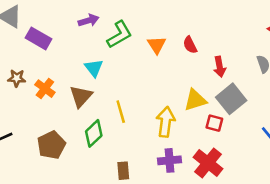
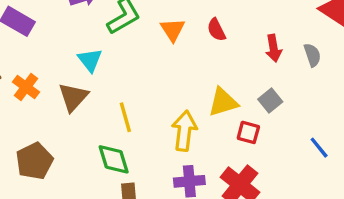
red arrow: (220, 67) -> (274, 48), moved
gray square: (231, 99) -> (270, 100), size x0.6
green diamond: (94, 133) -> (114, 159), moved, turned -64

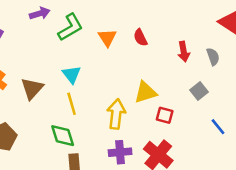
cyan triangle: (90, 60) -> (72, 75), moved
gray square: (270, 100) -> (199, 91), moved

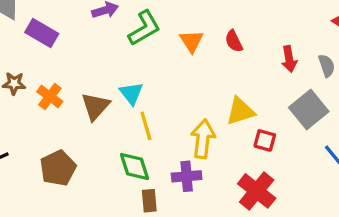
cyan triangle: (72, 75) -> (131, 93), moved
gray square: (199, 91) -> (309, 110), size x1.6
purple cross: (120, 152) -> (187, 176), moved

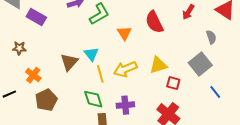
orange triangle: (191, 41) -> (124, 33), moved
red semicircle: (234, 41) -> (154, 22), size x1.6
red arrow: (289, 59) -> (188, 12), moved, turned 42
orange cross: (50, 97) -> (33, 75), moved
yellow arrow: (203, 139) -> (125, 69), moved, turned -120

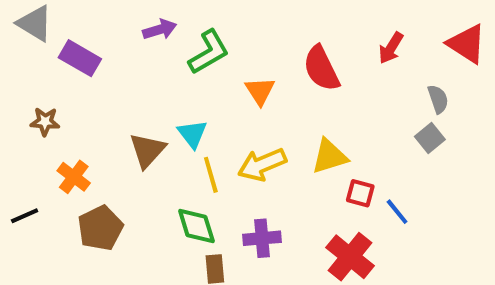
gray square: (200, 64) -> (430, 138), moved, size x0.6
blue line: (215, 92) -> (397, 212), moved

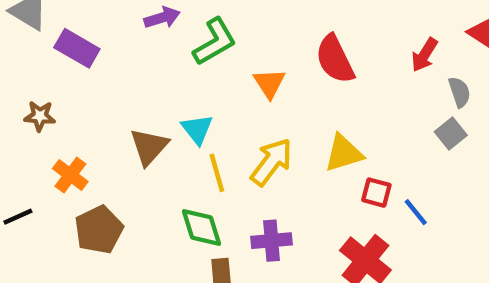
red arrow: (391, 48) -> (424, 55), moved
yellow arrow: (262, 165) -> (271, 162), turned 150

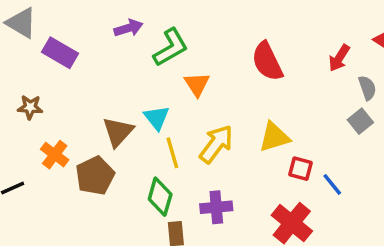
orange triangle: (269, 83) -> (197, 84), moved
green diamond: (202, 228) -> (160, 197), turned 33
brown pentagon: (99, 230) -> (95, 176), moved

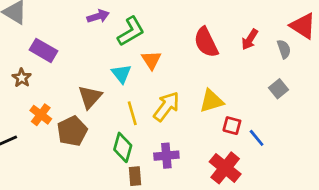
purple rectangle: (60, 53) -> (43, 50), moved
red arrow: (339, 58) -> (250, 40), moved
gray semicircle: (367, 88) -> (284, 49), moved
brown star: (30, 107) -> (22, 78), turned 30
cyan triangle: (157, 118) -> (121, 74), moved

